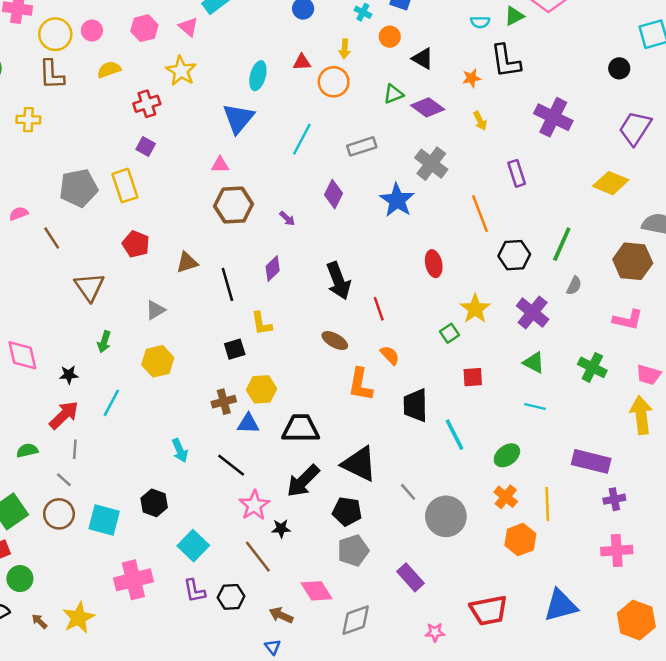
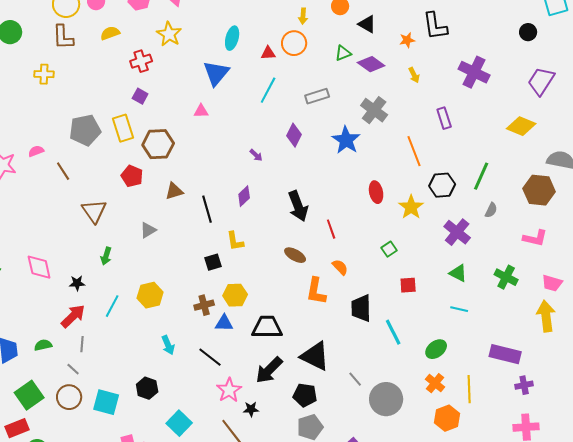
red triangle: (302, 62) -> (268, 53), moved
brown hexagon: (234, 205) -> (158, 144), moved
yellow star: (475, 309) -> (411, 207), moved
yellow hexagon: (158, 361) -> (150, 295), moved

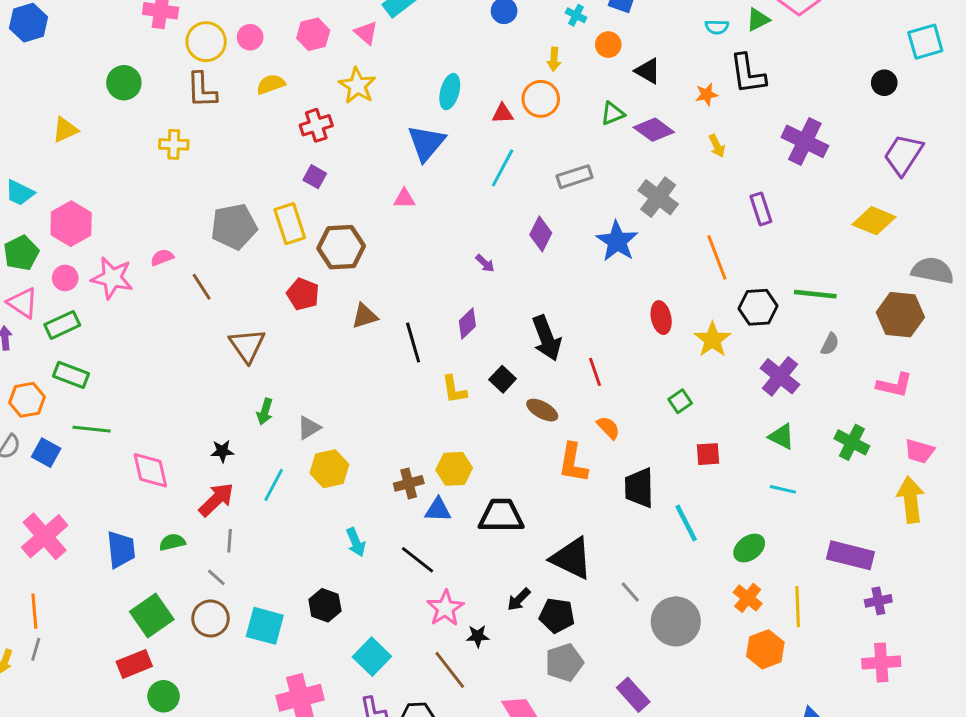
green line: (481, 176) -> (815, 294), turned 72
gray triangle: (148, 230) -> (309, 428), moved
black square: (213, 262) -> (503, 379), moved, turned -30
pink diamond: (39, 267) -> (150, 470), moved
black arrow: (269, 370) -> (519, 599), moved, size x0.6

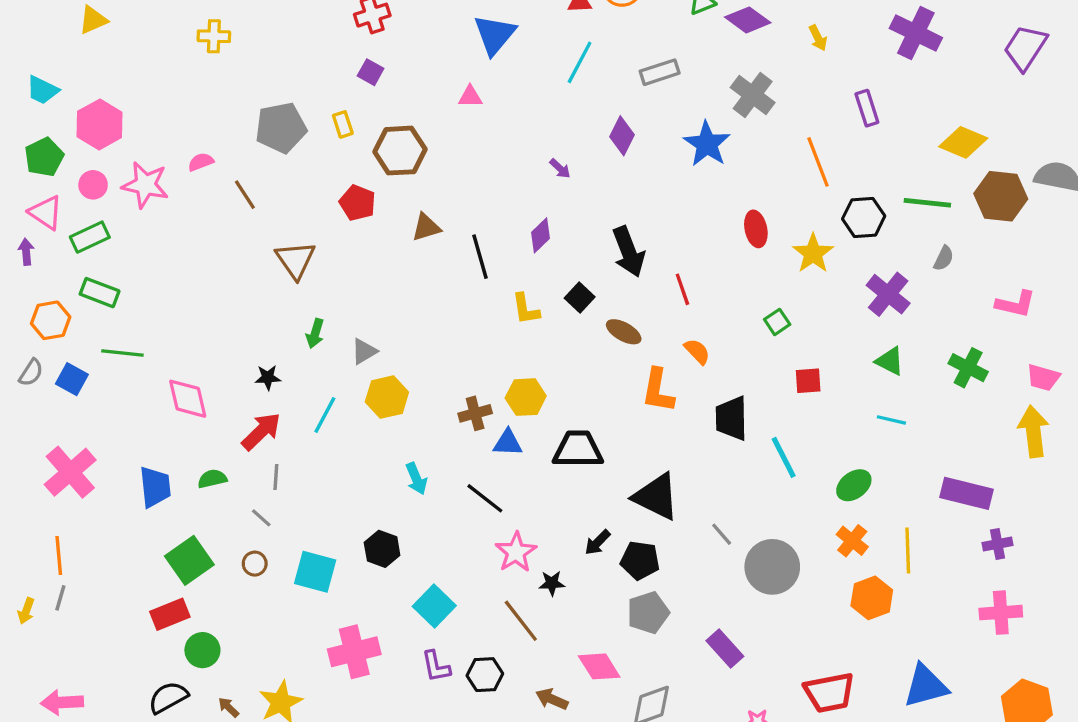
yellow diamond: (874, 221) -> (963, 142), moved
yellow rectangle: (290, 224) -> (343, 124), size x0.6
brown hexagon: (900, 315) -> (1001, 196), moved
brown circle: (210, 618) -> (255, 564), size x0.6

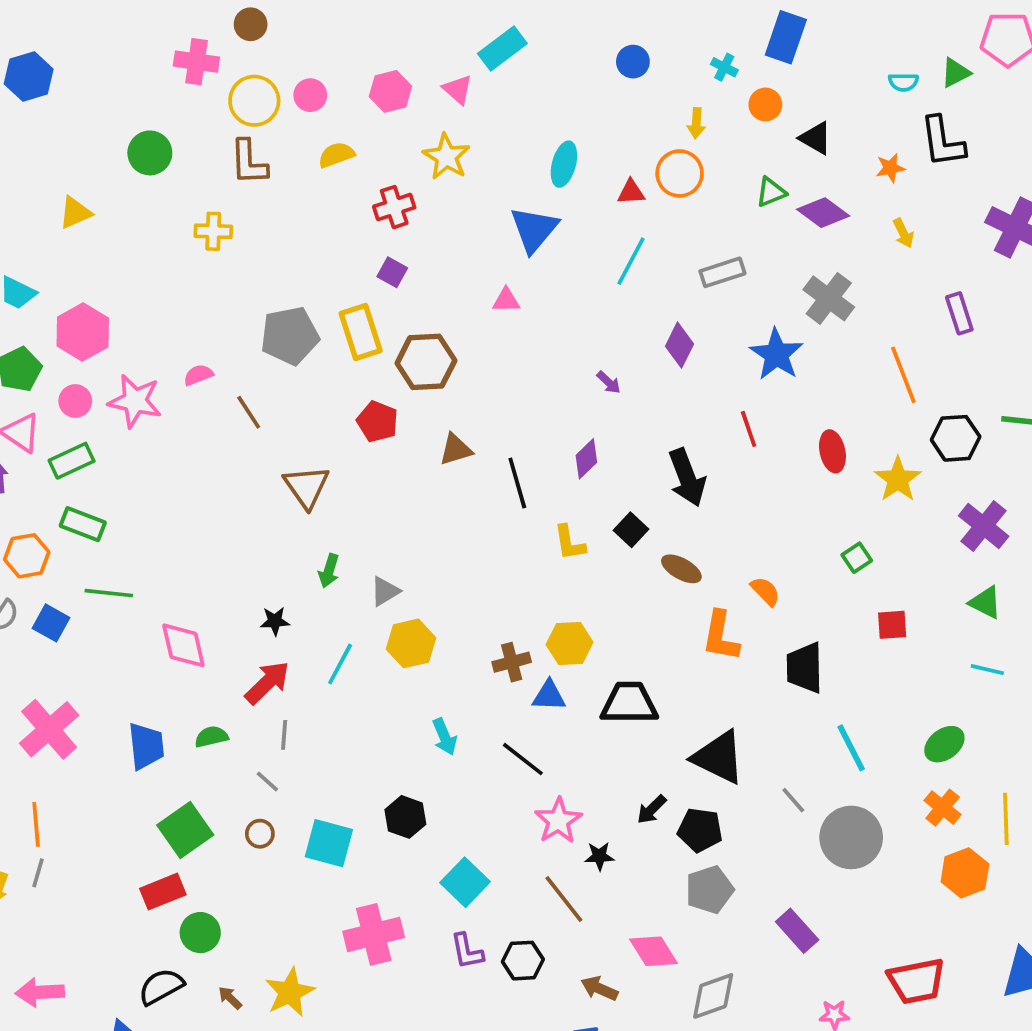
yellow rectangle: (343, 124) -> (361, 332), size x1.8
red line: (682, 289) -> (749, 429), moved
cyan line: (784, 457) -> (851, 748), moved

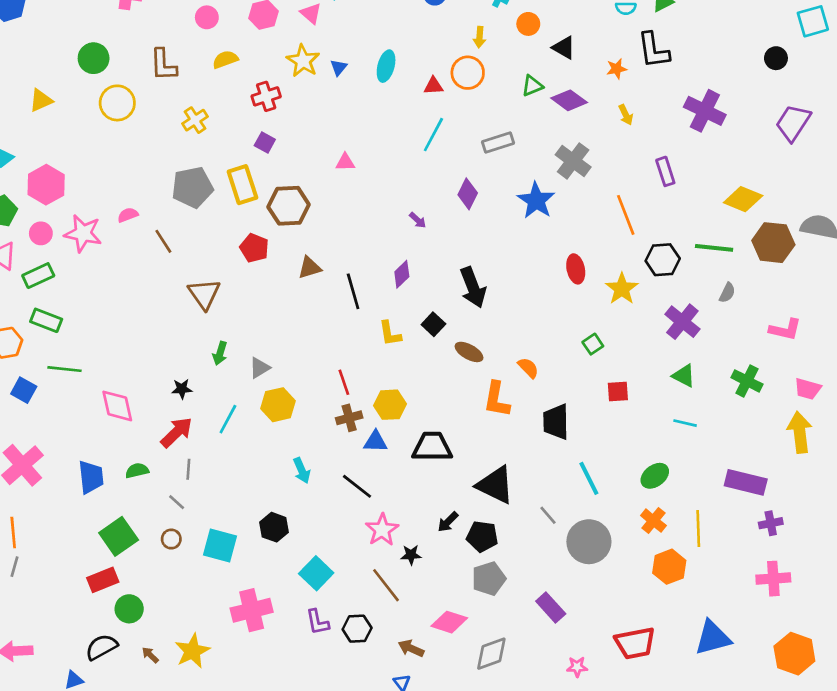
yellow circle: (254, 101) -> (117, 103), moved
blue triangle: (534, 229) -> (339, 67), moved, size x0.5
yellow cross: (213, 231) -> (195, 120), moved, turned -35
red line: (749, 429) -> (344, 382), moved
pink diamond: (653, 951) -> (449, 622), turned -40

